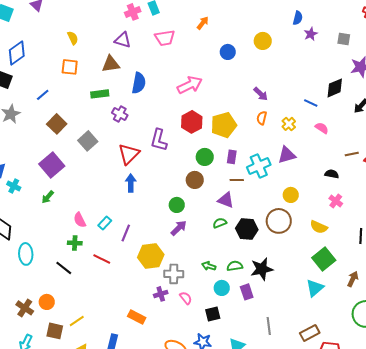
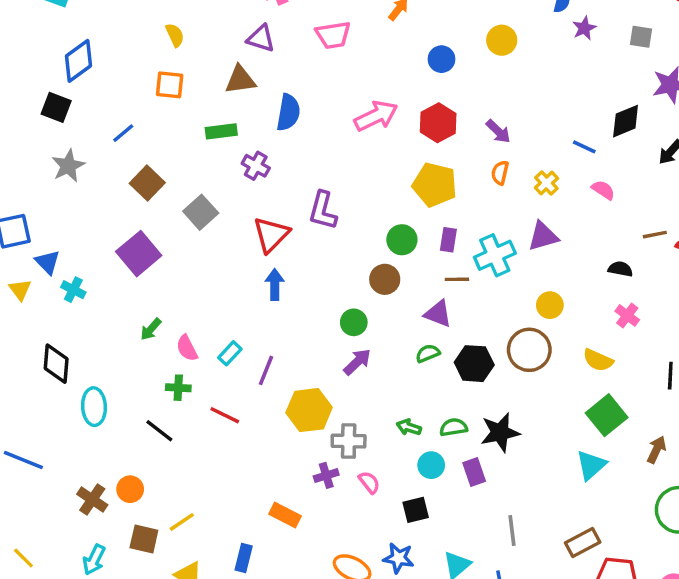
red hexagon: (192, 122) -> (438, 123), moved
yellow pentagon: (224, 125) -> (435, 185), turned 30
green arrow: (48, 197) -> (151, 329), moved

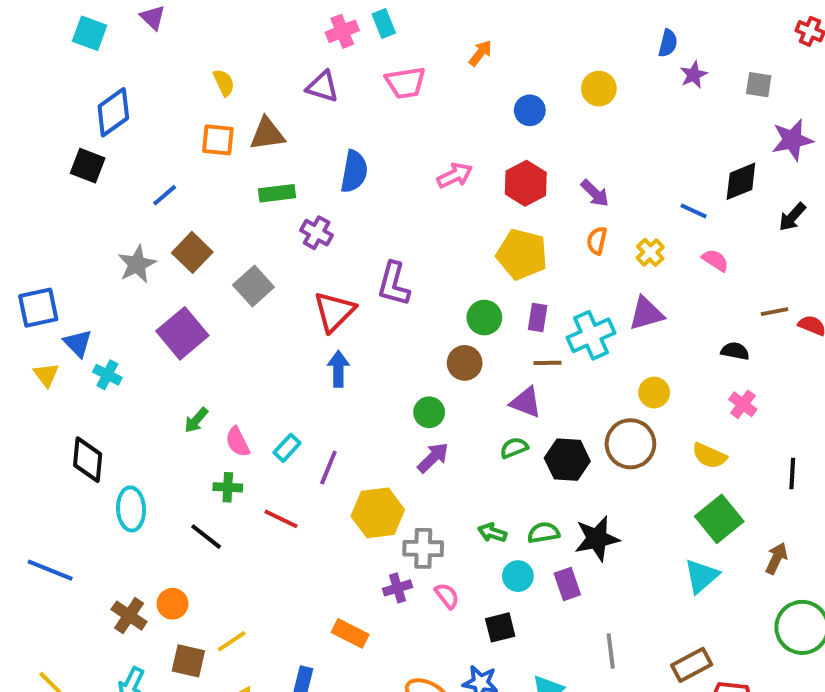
brown triangle: (240, 80) -> (267, 134), moved
pink arrow: (376, 116) -> (455, 175), size x0.7
gray star: (68, 166) -> (137, 264), moved

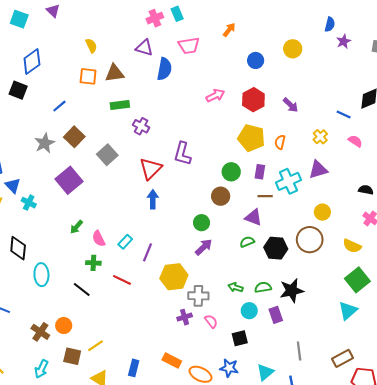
blue semicircle: (354, 171) -> (164, 69), moved
orange semicircle: (597, 241) -> (280, 142), moved
orange rectangle: (350, 633) -> (172, 360), moved

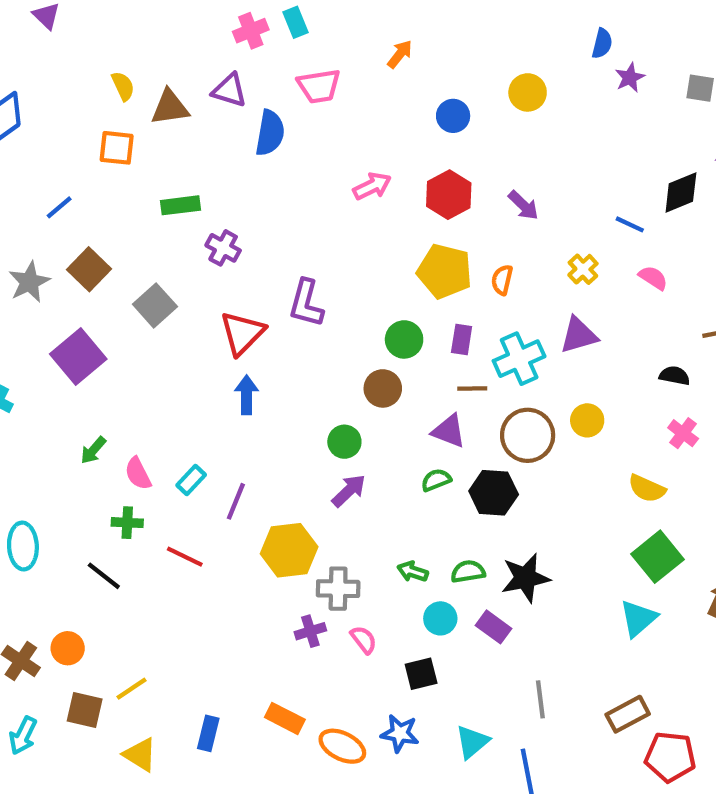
brown triangle: (115, 73) -> (170, 107), moved
brown circle: (310, 240) -> (528, 435), moved
purple rectangle: (276, 315) -> (494, 627), turned -35

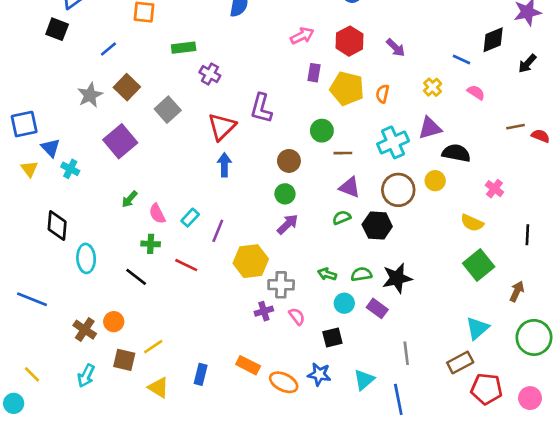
purple rectangle: (462, 339) -> (314, 73), moved
black semicircle: (675, 376) -> (456, 153), moved, size x1.5
brown circle: (383, 388) -> (289, 161), moved
brown line: (472, 388) -> (343, 153), moved
cyan triangle: (638, 618) -> (477, 328), moved

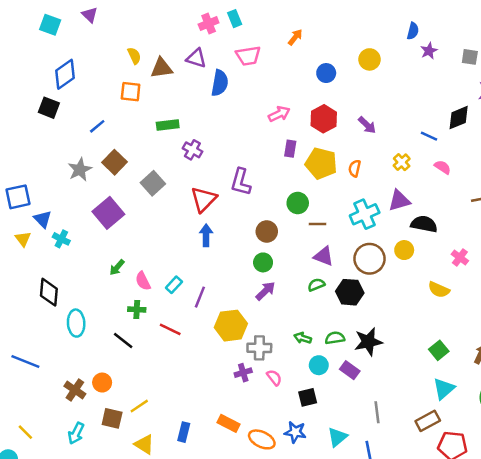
green square: (479, 265) -> (439, 350), moved, size x0.7

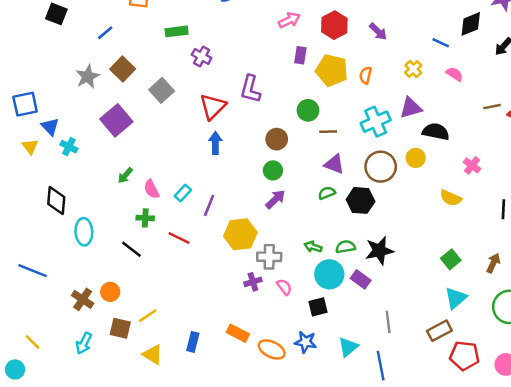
cyan circle: (319, 365) -> (329, 274), size x1.5

